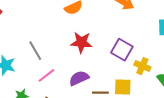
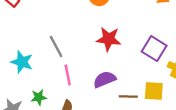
pink line: (46, 75) -> (68, 75), turned -66

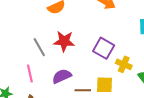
gray line: (56, 46) -> (39, 47), moved

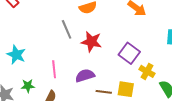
gray line: (39, 47) -> (67, 29), moved

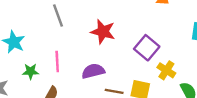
gray line: (67, 29) -> (58, 16), moved
green star: (28, 86) -> (31, 71), moved

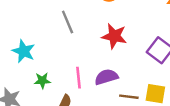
pink line: (57, 61) -> (79, 78), moved

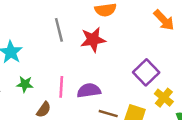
red star: (114, 36) -> (93, 40), moved, turned -30

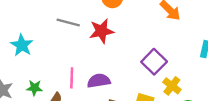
gray line: (59, 30) -> (68, 22), turned -60
green star: (25, 84) -> (34, 88), moved

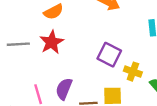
purple semicircle: (99, 81) -> (64, 89), turned -40

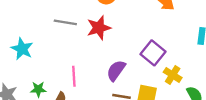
purple semicircle: (64, 89) -> (116, 71), moved

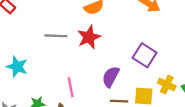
yellow cross: (173, 75) -> (167, 84), moved

